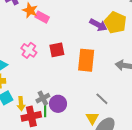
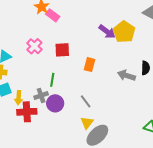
orange rectangle: (86, 60) -> (90, 65), size x0.6
gray line: (102, 99) -> (86, 101), moved
green line: (45, 110) -> (52, 80), moved

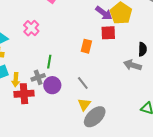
red square: (62, 50) -> (108, 33), moved
gray arrow: (126, 75) -> (132, 65), moved

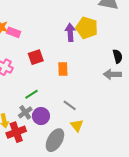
purple arrow: (104, 13) -> (70, 32), turned -114
red square: (108, 33) -> (36, 57), moved
green line: (49, 62) -> (31, 94), turned 64
gray ellipse: (95, 117) -> (55, 140), moved

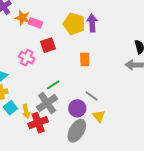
yellow pentagon: (87, 28) -> (74, 24), moved
red square: (36, 57) -> (48, 45), moved
gray cross: (25, 112) -> (47, 103), size x1.5
purple circle: (41, 116) -> (77, 108), moved

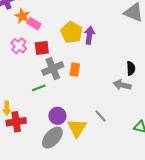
pink cross: (27, 58) -> (19, 46), moved
gray line: (92, 96) -> (101, 116), moved
gray cross: (47, 103) -> (53, 69), moved
yellow triangle: (99, 116) -> (77, 128), size x1.5

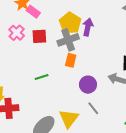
gray cross: (53, 69) -> (68, 40), moved
green line: (39, 88) -> (42, 77), moved
purple circle: (57, 116) -> (88, 85), moved

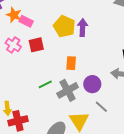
gray cross: (68, 40) -> (68, 90), moved

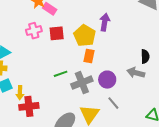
yellow pentagon: (64, 26) -> (85, 36), moved
pink cross: (13, 45) -> (34, 31), turned 35

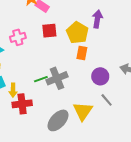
pink cross: (34, 31) -> (18, 37), moved
green line: (61, 74) -> (41, 79), moved
gray cross: (82, 83) -> (57, 78), moved

